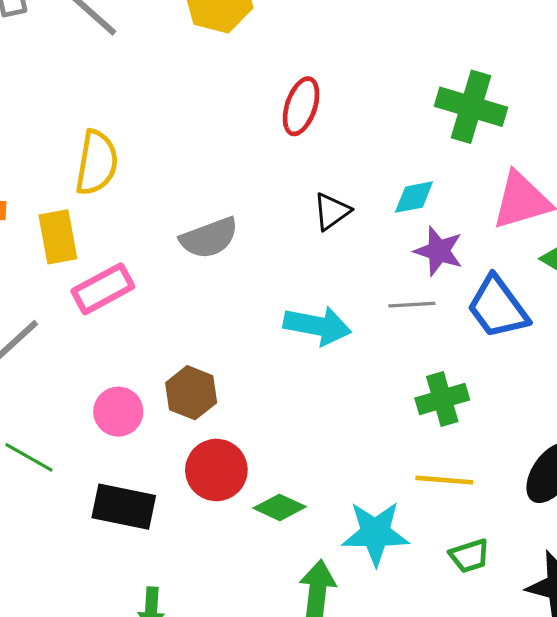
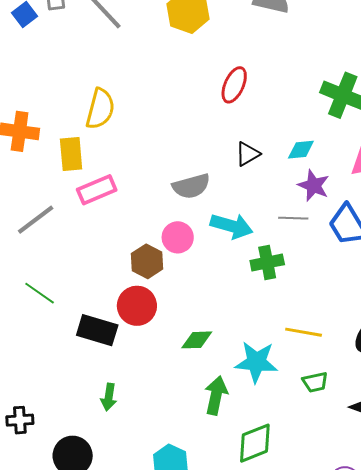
gray semicircle: (209, 238) -> (191, 186), moved
green cross: (442, 399) -> (267, 263), moved
pink circle: (118, 412) -> (178, 237), moved
red circle: (216, 470) -> (137, 306), moved
green diamond: (280, 507) -> (197, 340), turned -32

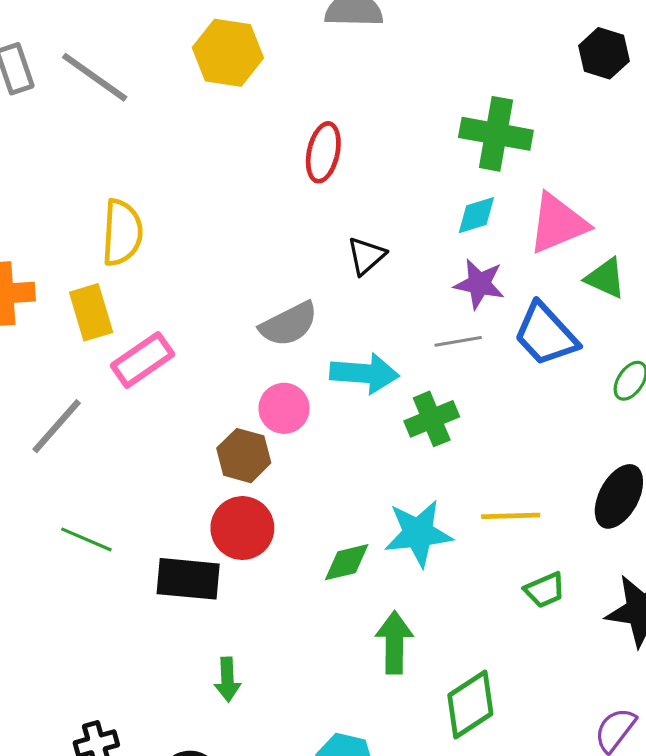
cyan diamond: (301, 150) -> (476, 215), moved
cyan star: (256, 362) -> (418, 533), moved

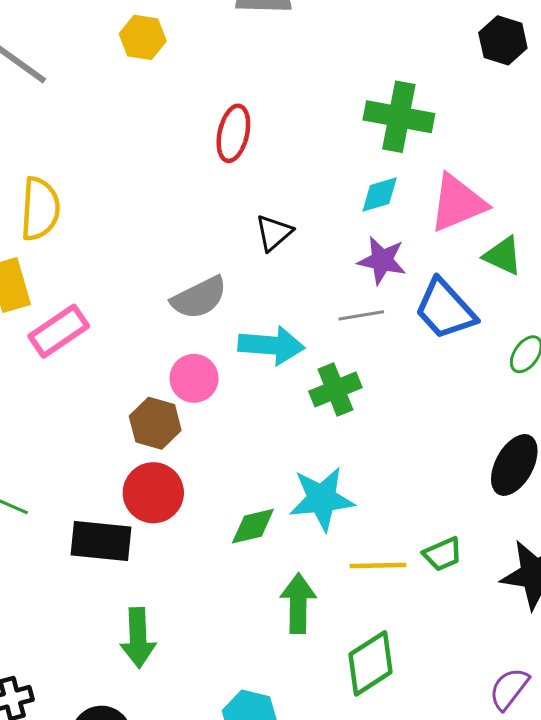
yellow hexagon: (228, 53) -> (143, 37), size x0.7
yellow line: (511, 516) -> (378, 565), moved
green arrow: (227, 679) -> (138, 638), size x1.4

